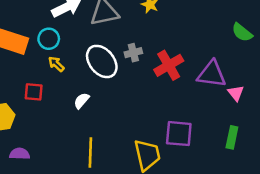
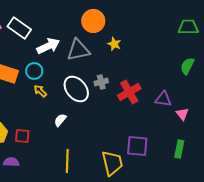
green semicircle: (242, 32) -> (187, 66), turned 78
purple triangle: (212, 74) -> (163, 99), size x0.7
red square: (34, 92) -> (22, 136), moved

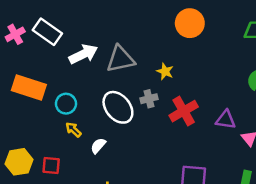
orange circle: (93, 21) -> (190, 23), moved
yellow star: (114, 44) -> (165, 71), moved
cyan circle: (34, 71) -> (66, 104), moved
yellow arrow: (40, 91) -> (73, 130), moved

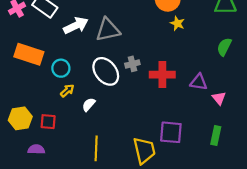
yellow star: (165, 71) -> (177, 23), moved
red cross: (184, 111) -> (162, 75), turned 30
yellow arrow: (73, 130) -> (67, 91), turned 96

